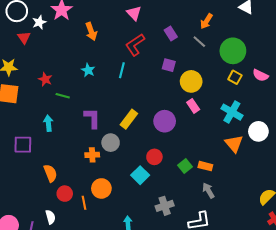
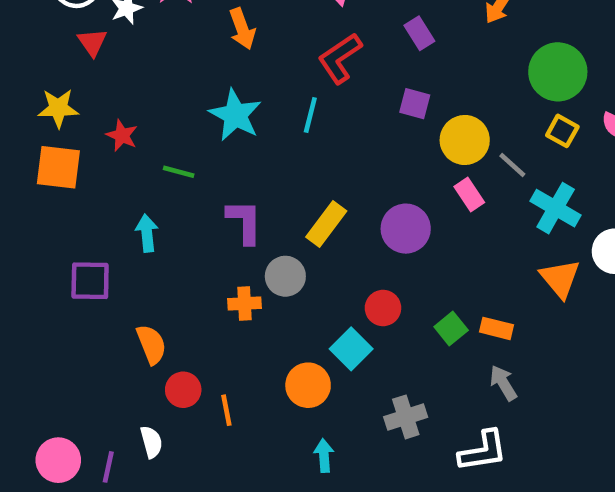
gray line: (199, 42) -> (512, 165), moved
cyan star: (88, 70) -> (235, 115), size x1.6
red star: (45, 79) -> (122, 135), moved
orange circle: (101, 188) -> (308, 385), moved

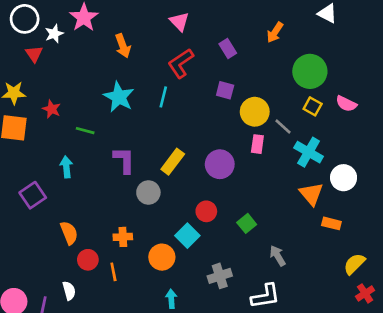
pink rectangle: (469, 194) -> (257, 144), turned 42
purple square: (90, 281) -> (33, 195), turned -35
orange cross: (244, 303) -> (123, 237), moved
orange rectangle: (496, 328) -> (331, 223), moved

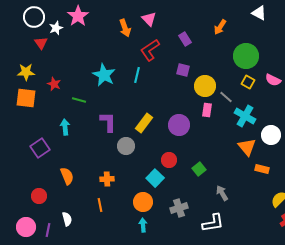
orange arrow: (123, 46) -> (125, 28), moved
orange circle: (162, 257) -> (143, 202), moved
red circle: (88, 260) -> (39, 196), moved

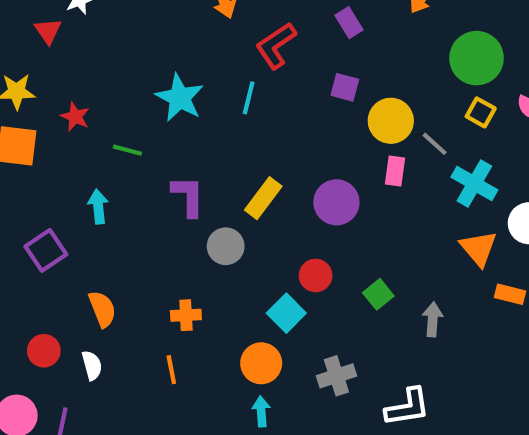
gray arrow: (222, 193) -> (433, 319), moved, turned 35
white semicircle: (67, 219) -> (92, 365), moved

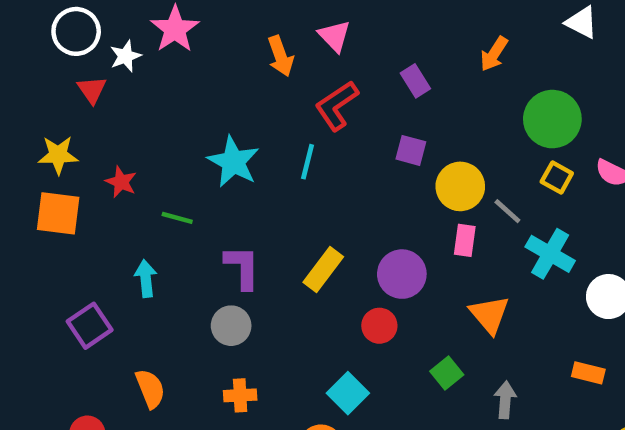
gray circle: (226, 246) -> (231, 326), moved
orange triangle: (479, 248) -> (489, 314), moved
red circle: (316, 275) -> (379, 326), moved

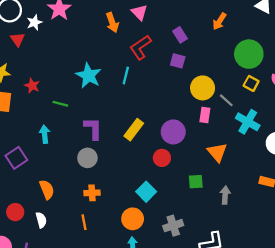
purple square: (411, 150) -> (178, 61), moved
green square: (447, 373) -> (196, 182), turned 35

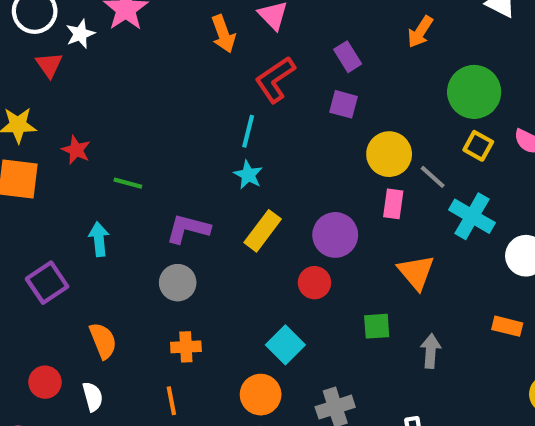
cyan star: (89, 76) -> (248, 175), moved, size x0.6
purple L-shape: (93, 129) -> (188, 229), turned -75

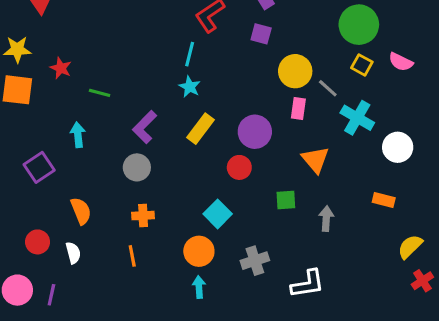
purple L-shape: (188, 229) -> (145, 127), turned -60

